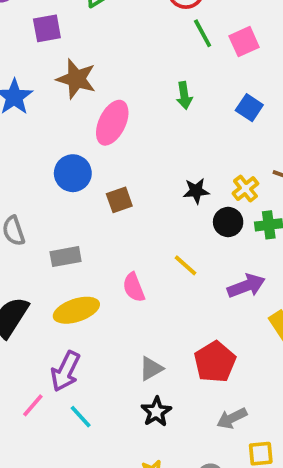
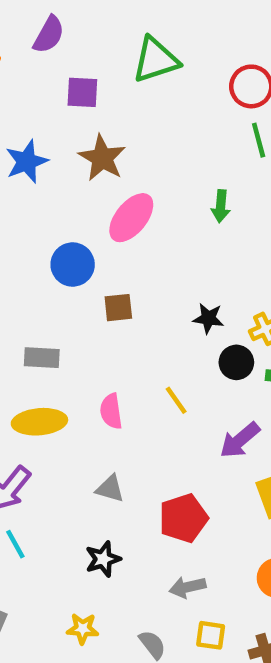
purple arrow: (246, 286) -> (240, 440), turned 147
gray triangle: (151, 369) -> (110, 489), moved, turned 32

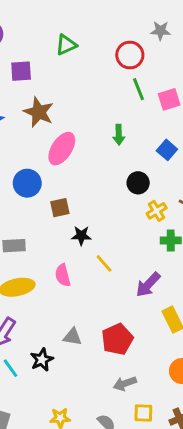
green triangle: (156, 60) -> (66, 45), size x0.7
black star: (208, 318) -> (81, 236), moved
black circle: (236, 362) -> (138, 183), moved
gray triangle: (110, 489) -> (73, 337), moved
black star: (103, 559) -> (42, 360), moved

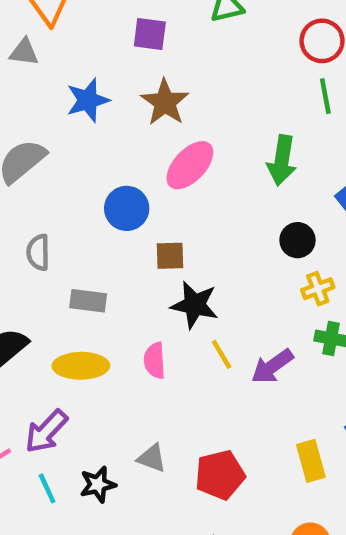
green arrow: (119, 135) -> (282, 160), size x1.5
black star: (81, 236) -> (195, 305), size x1.5
purple arrow: (148, 285) -> (272, 366), moved

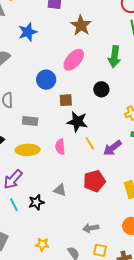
brown star: (165, 102) -> (81, 25), moved
black circle: (297, 240) -> (101, 89), moved
red pentagon: (220, 475) -> (94, 181), moved

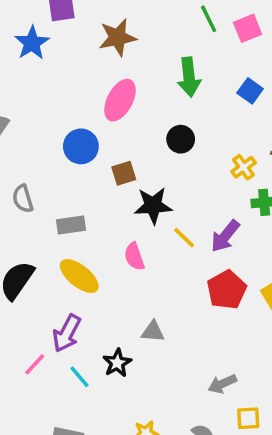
brown star: (81, 25) -> (117, 38), turned -30
blue star: (28, 32) -> (32, 43), moved
yellow ellipse: (28, 150) -> (79, 276), turned 55
red pentagon: (94, 181) -> (227, 290), moved

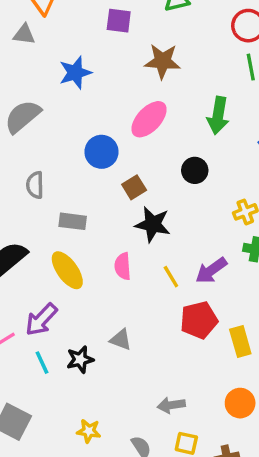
blue star: (32, 43) -> (75, 73), moved
brown square: (124, 173) -> (134, 187), turned -30
yellow line: (184, 238) -> (171, 277), moved

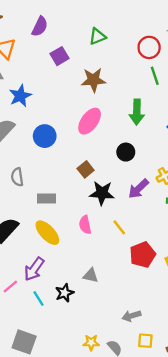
purple square: (119, 21) -> (60, 56), turned -30
blue star: (75, 73) -> (20, 96), moved
blue circle: (101, 152) -> (45, 136), moved
purple arrow: (211, 270) -> (138, 189), moved
yellow star: (89, 431) -> (91, 343), moved

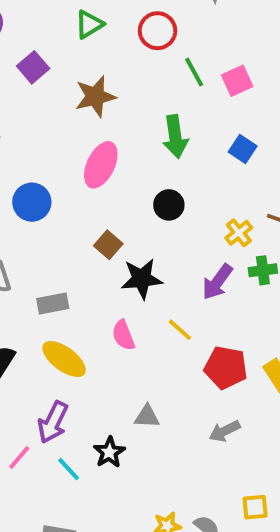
red circle: (149, 47) -> (158, 31), moved
purple arrow: (138, 189) -> (217, 282), moved
red pentagon: (143, 255) -> (226, 368), turned -30
gray arrow: (131, 316) -> (225, 431), moved

